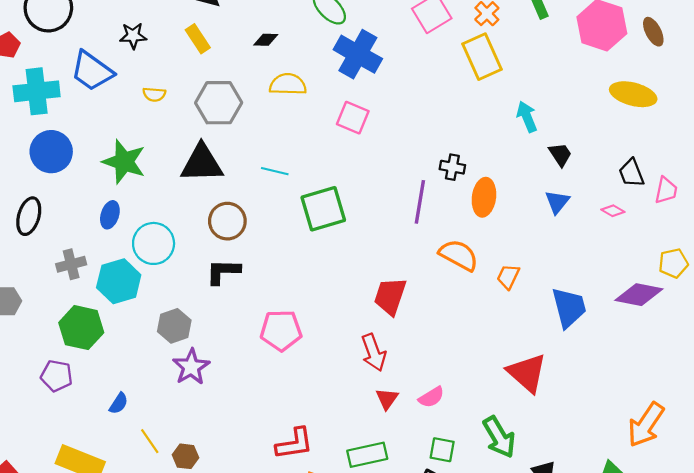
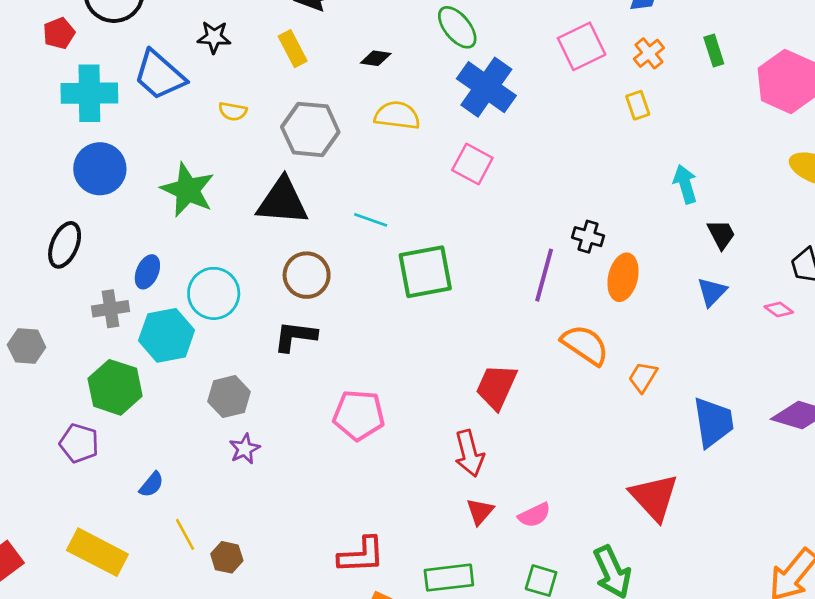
yellow rectangle: (482, 57) -> (638, 105), size x0.5
blue ellipse: (110, 215) -> (147, 272), moved
purple star: (191, 367) -> (245, 449), size x0.7

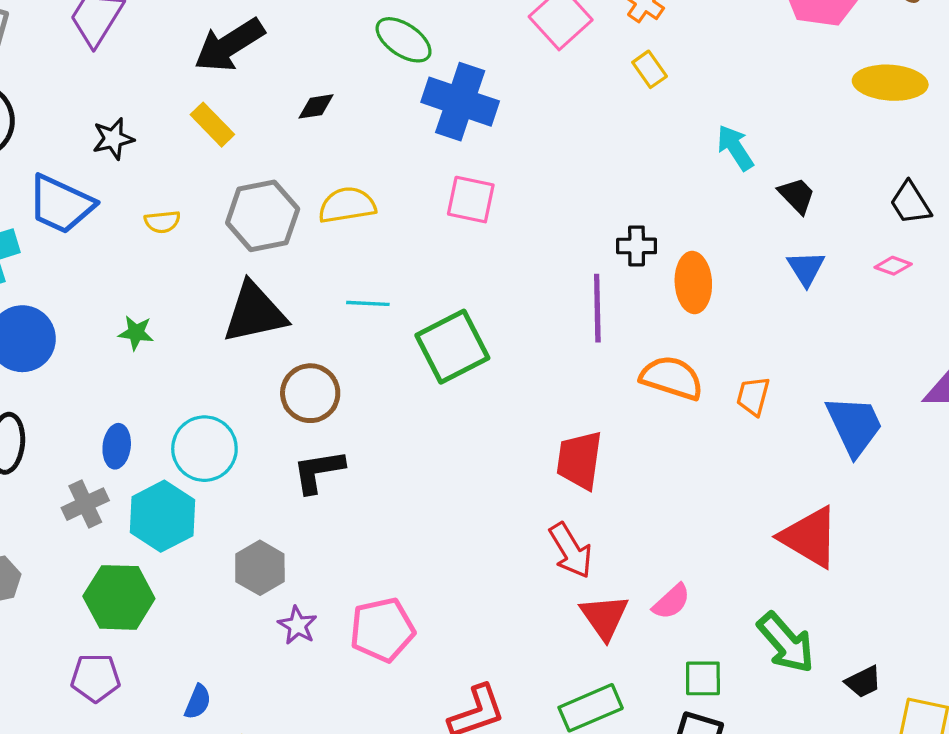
yellow semicircle: (397, 115) -> (347, 205), moved
green star: (188, 190) -> (136, 333), size x0.5
pink pentagon: (359, 415) -> (382, 630), moved
red triangle: (480, 512) -> (604, 617), size x1.4

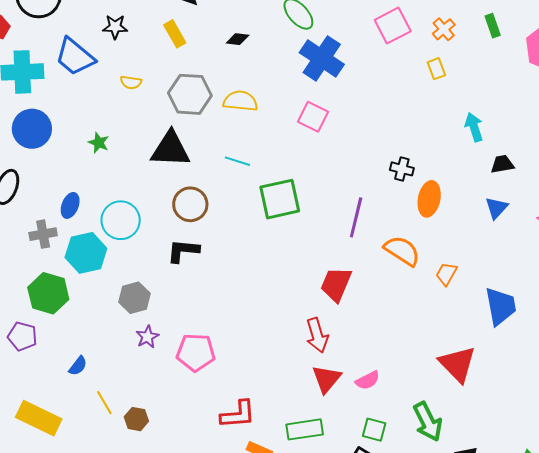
black trapezoid: (797, 195) -> (502, 164), turned -70
purple line: (597, 308) -> (356, 217), moved

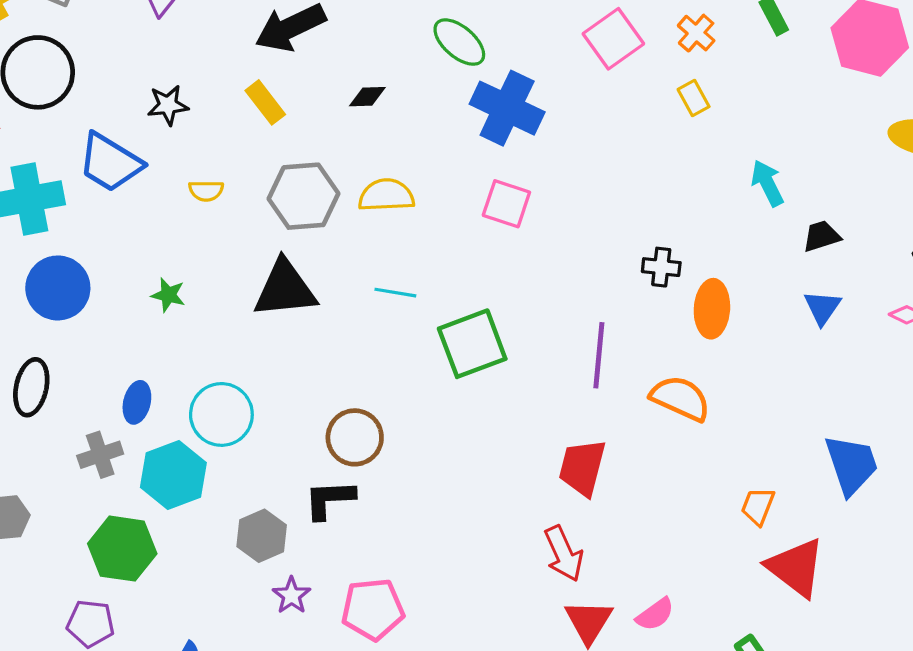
brown circle: (190, 204) -> (355, 437), moved
black L-shape: (183, 251) -> (329, 499), moved
orange trapezoid: (446, 274) -> (758, 506), moved

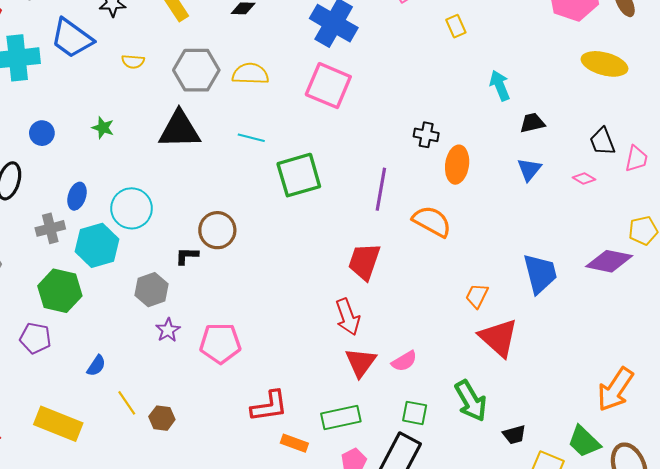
pink square: (506, 204) -> (328, 86), size x1.4
blue circle: (58, 288) -> (42, 133), moved, size x0.6
black L-shape: (329, 499) -> (187, 256), moved, size x0.7

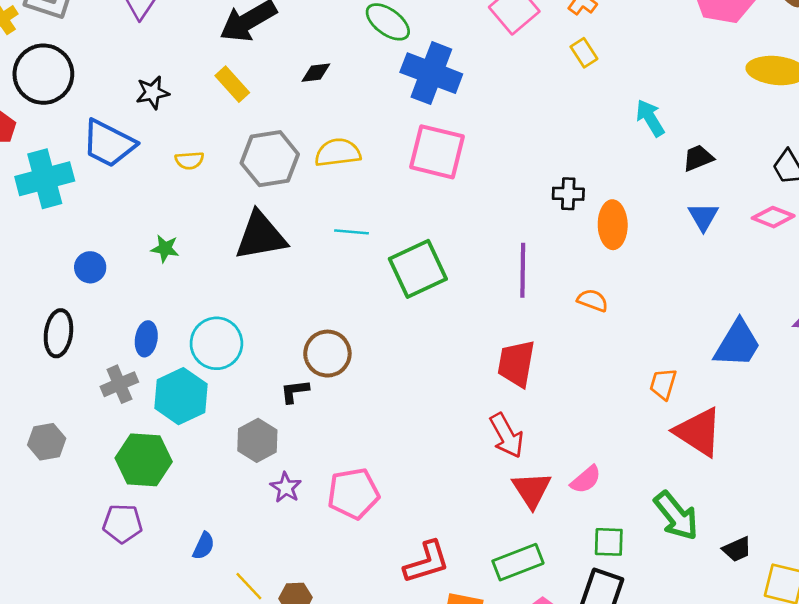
pink diamond: (584, 179) -> (773, 217), size x1.4
orange semicircle: (432, 221) -> (593, 300), size x0.6
blue trapezoid: (540, 274) -> (737, 344), turned 54

